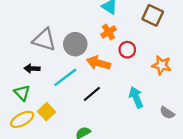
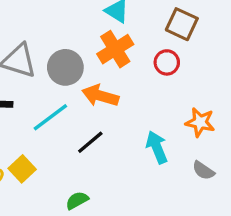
orange cross: (108, 32) -> (115, 49), size x1.5
red circle: (127, 50) -> (167, 62), moved
orange star: (162, 65) -> (200, 122), moved

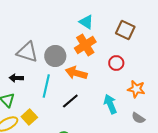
red circle: (167, 62) -> (116, 63), moved
cyan line: (50, 117) -> (46, 86), turned -40

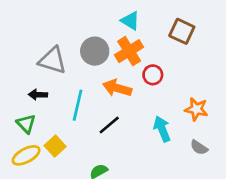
gray circle: (55, 56) -> (95, 51), moved
red circle: (116, 63) -> (153, 75), moved

